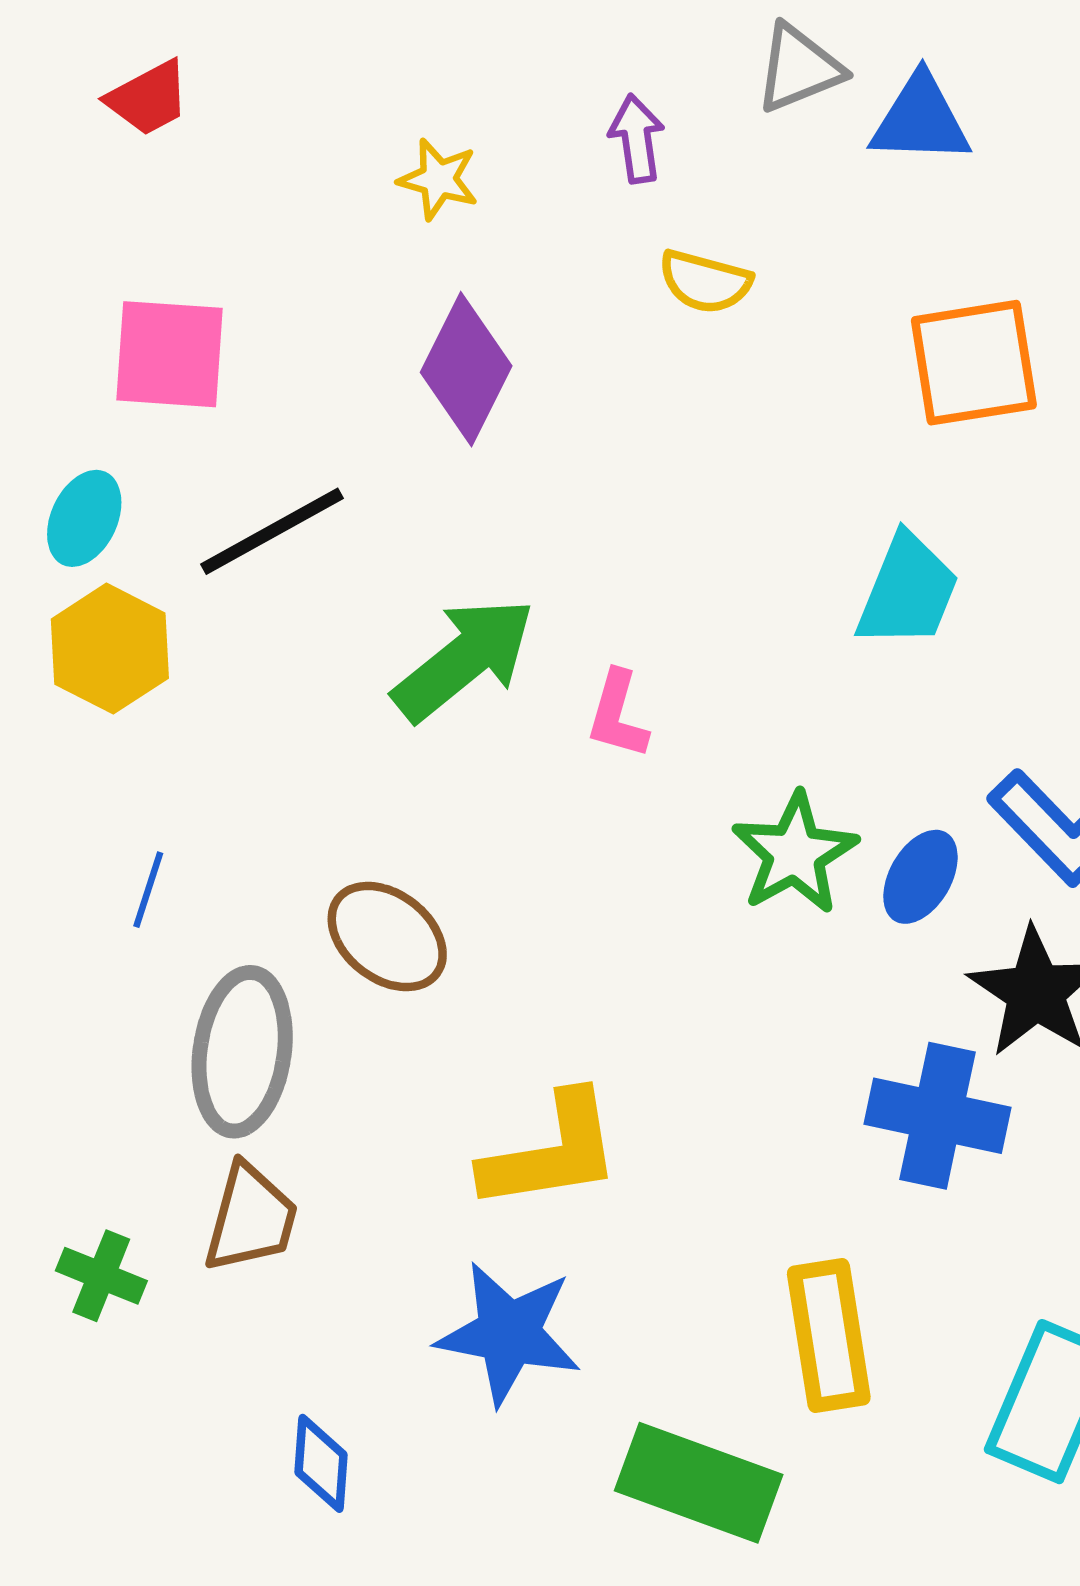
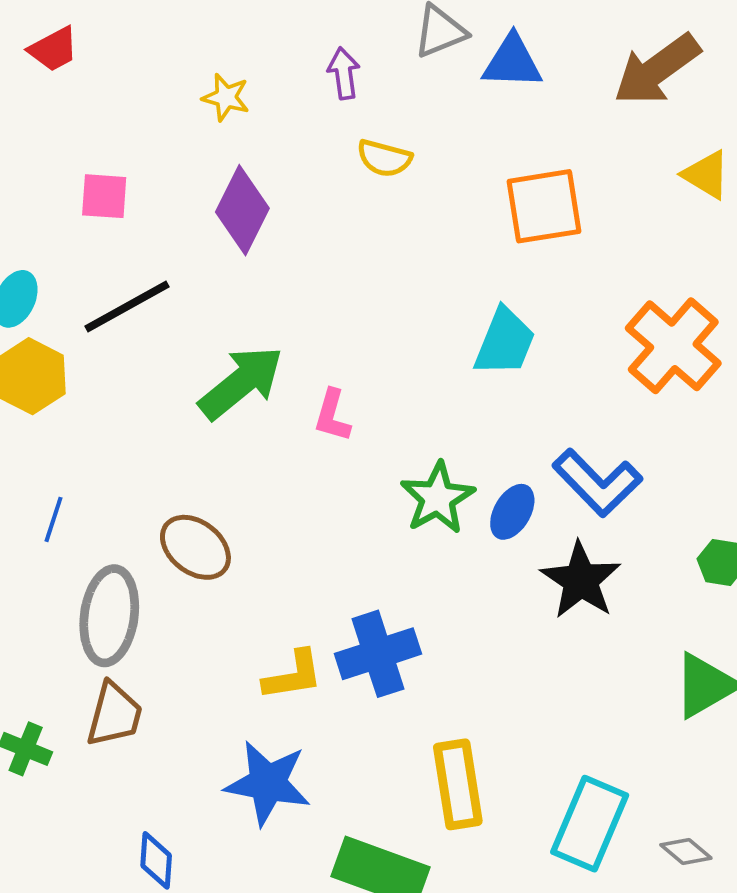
pink square: (170, 354) -> (104, 196), moved, size x0.7
blue cross: (938, 1116) -> (378, 654), moved, turned -30
yellow L-shape: (551, 1152) -> (293, 675), size x0.7

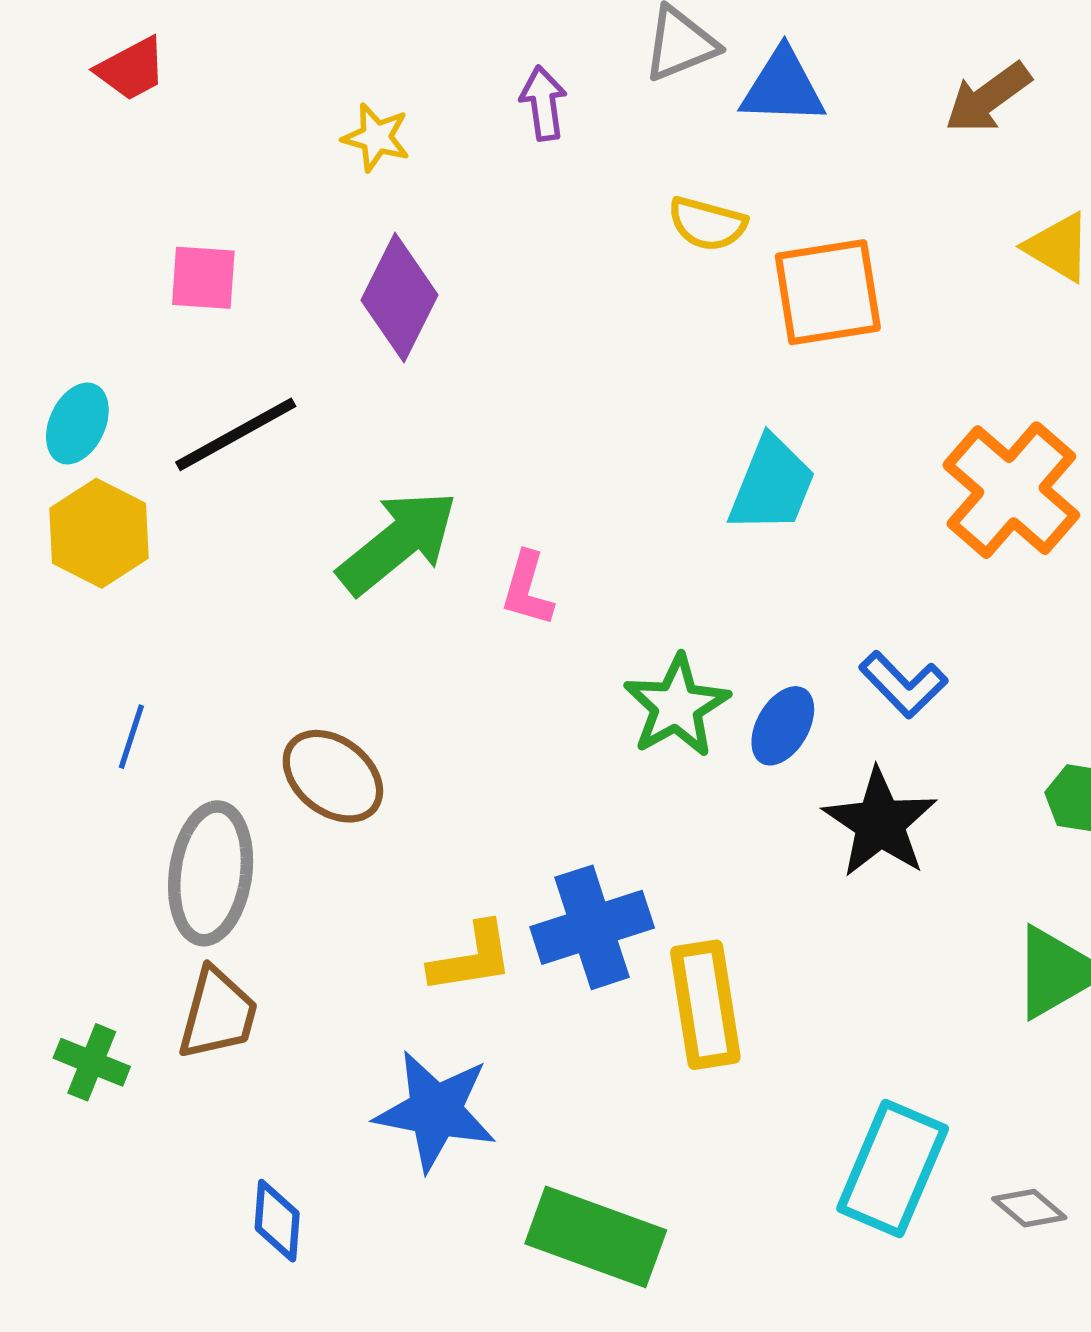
brown arrow: (657, 69) -> (988, 98), size x0.7
yellow semicircle: (384, 158) -> (707, 224), moved
blue L-shape: (597, 483) -> (903, 684), size x0.7
yellow rectangle: (458, 784) -> (705, 1005), moved

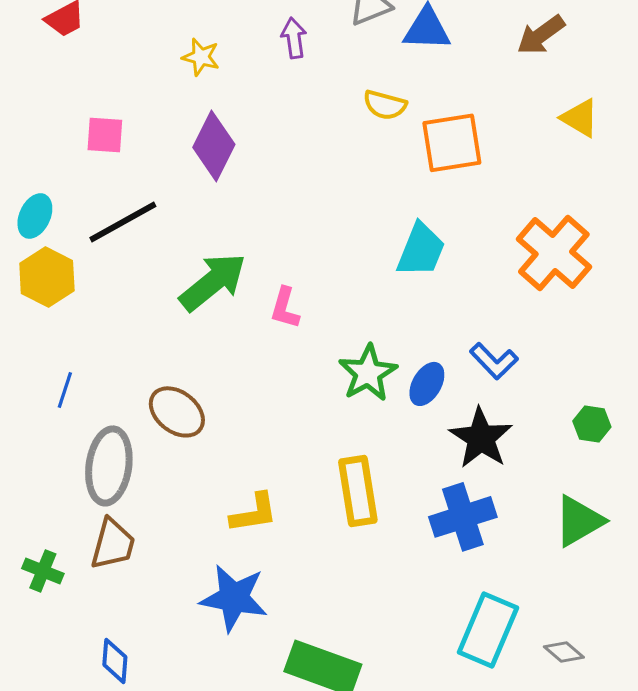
blue cross: (592, 927) -> (463, 517), moved
yellow rectangle: (705, 1005) -> (358, 491), moved
blue diamond: (277, 1221) -> (115, 661), moved

